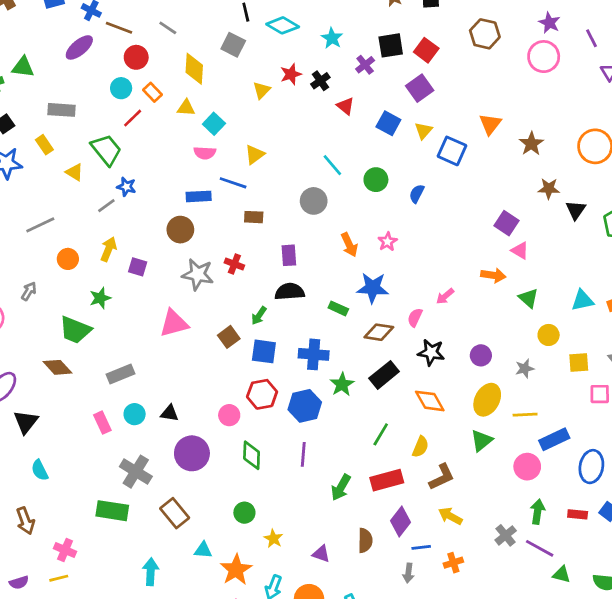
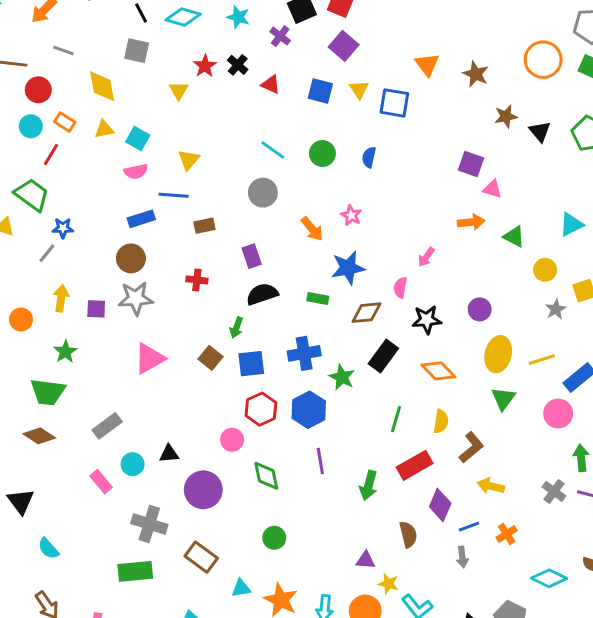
gray star: (198, 274) -> (136, 298), moved
gray star: (525, 369) -> (556, 309), moved
yellow star: (273, 539) -> (388, 584), moved

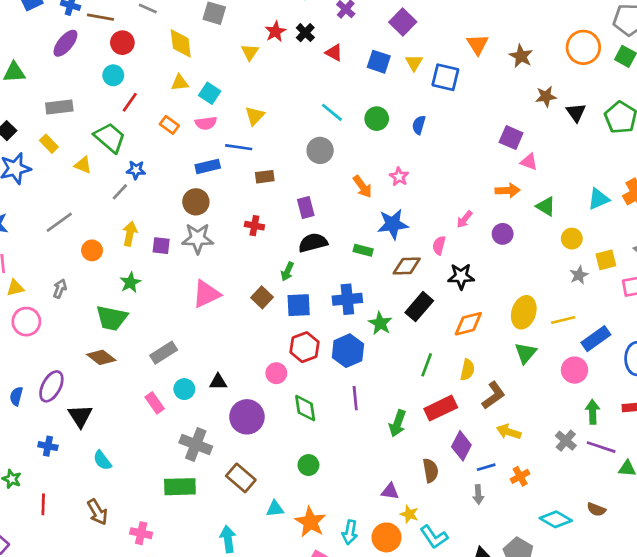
orange rectangle: (65, 122) -> (169, 125), moved
purple circle: (480, 309) -> (503, 234), moved
orange diamond: (438, 371) -> (468, 324), turned -64

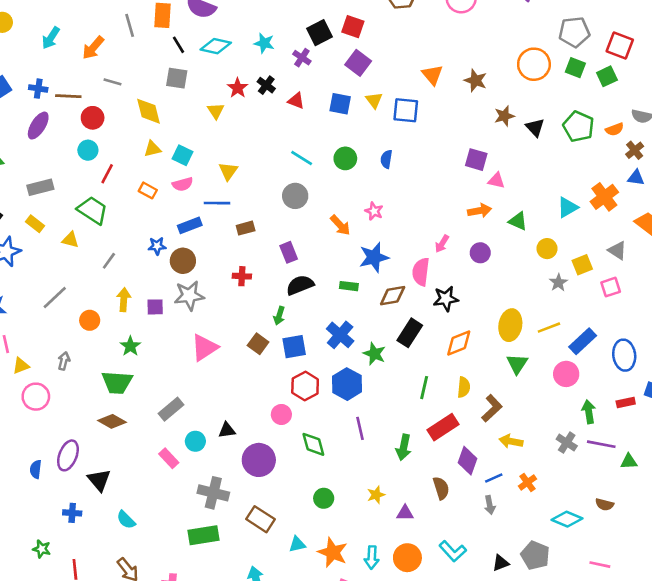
blue star: (136, 170) -> (157, 246), moved
pink semicircle: (439, 245) -> (421, 272), size x1.5
blue cross: (347, 299) -> (340, 335), turned -36
yellow star: (409, 514) -> (376, 495), moved, turned -30

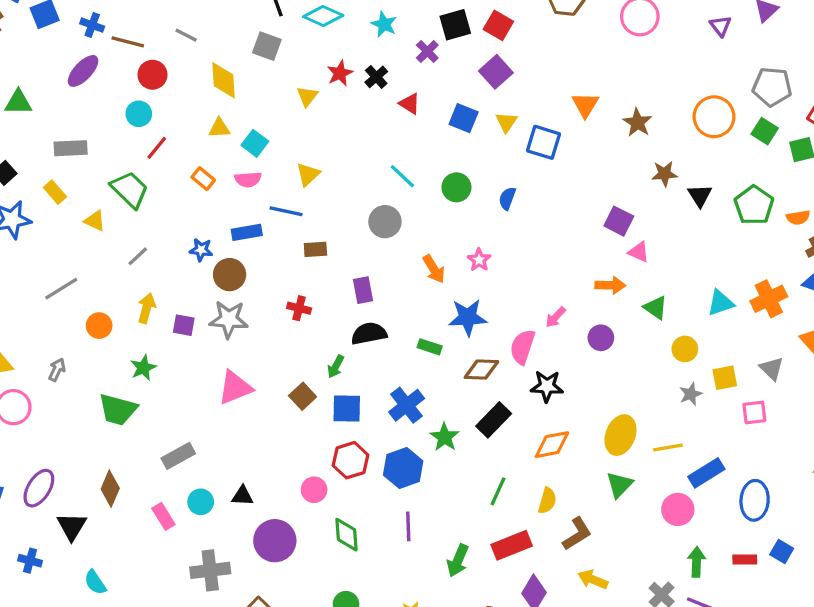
brown diamond: (112, 421) -> (110, 489), moved, turned 72
gray cross: (213, 493) -> (210, 570), turned -32

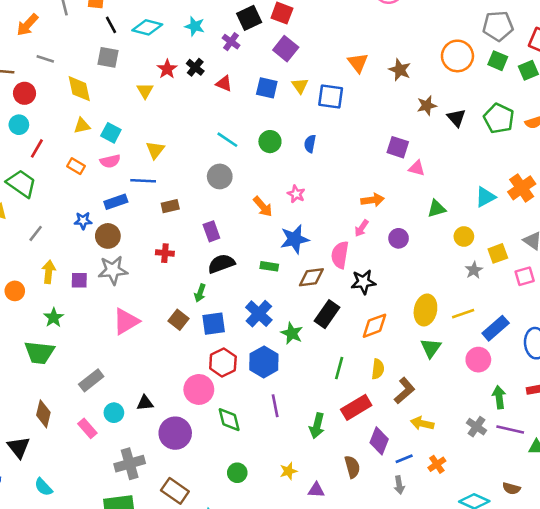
orange arrow: (610, 285) -> (373, 200), moved
green triangle: (656, 308) -> (436, 209), turned -42
pink circle: (314, 490) -> (199, 389), size x1.5

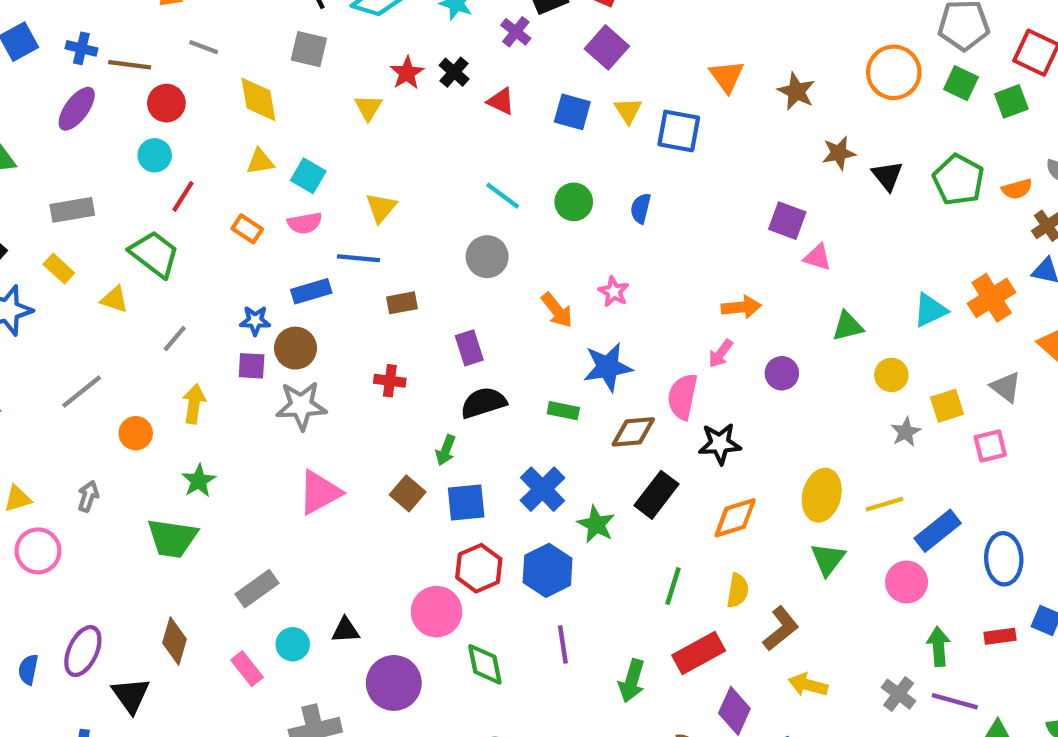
purple square: (79, 280) -> (252, 366), moved

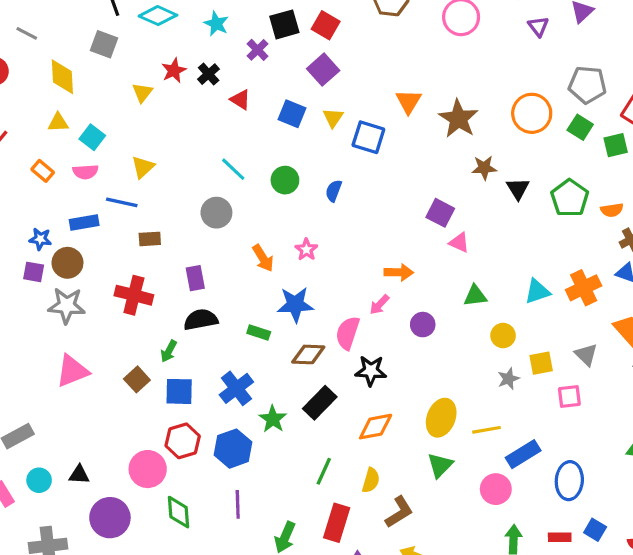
brown star: (796, 91) -> (458, 119), size x1.4
red cross: (390, 381) -> (134, 295), size x1.6
red rectangle: (699, 653) -> (337, 523), turned -51

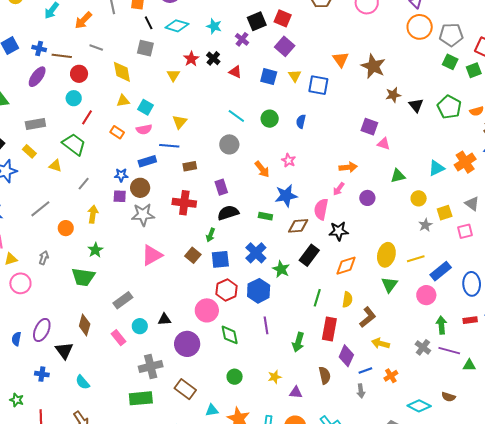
orange circle: (532, 113) -> (420, 27), moved

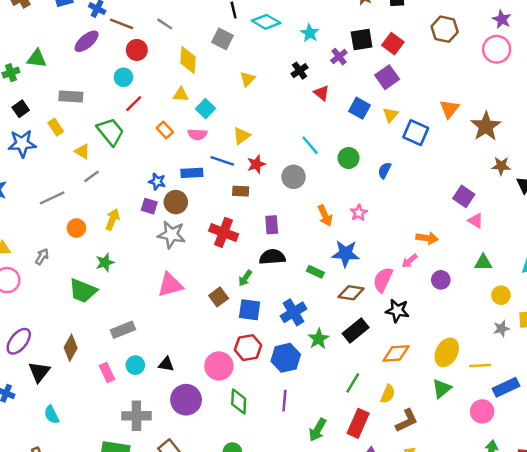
red star: (191, 59) -> (256, 164), moved
gray line: (84, 184) -> (92, 176), moved

